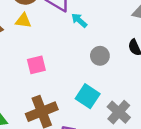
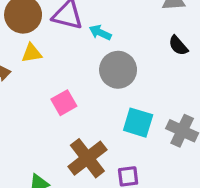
gray circle: (100, 56) -> (118, 70), moved, size x1.5

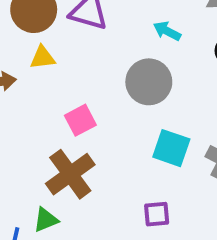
cyan arrow: (100, 33) -> (167, 31), moved
brown cross: (87, 158) -> (70, 174), moved

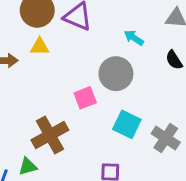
pink square: (80, 120) -> (85, 98), moved

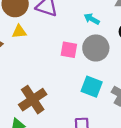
gray circle: (116, 74) -> (96, 48), moved
pink square: (85, 98) -> (69, 50), moved, turned 36

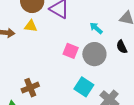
brown cross: (33, 100) -> (30, 88), size x0.7

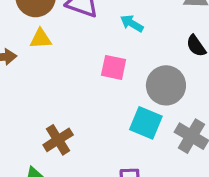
cyan arrow: (96, 28) -> (132, 23), moved
gray circle: (94, 54) -> (166, 85), moved

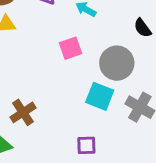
pink square: (114, 67) -> (71, 48), turned -30

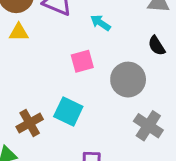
cyan square: (100, 96) -> (68, 112), moved

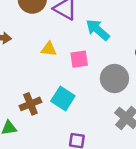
cyan arrow: (100, 23) -> (98, 30), size x1.5
yellow triangle: (19, 32) -> (49, 49), moved

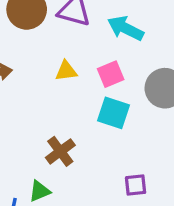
cyan square: (63, 98) -> (113, 113), moved

